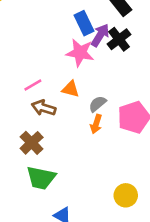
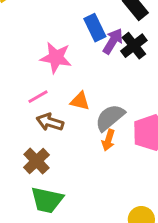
pink star: (80, 53) -> (56, 58), moved
gray semicircle: (97, 104) -> (110, 118), size x1.5

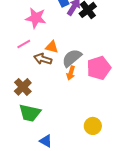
brown arrow: (50, 122) -> (43, 59), moved

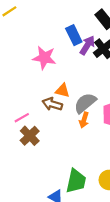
pink line: (24, 44) -> (22, 118), moved
green trapezoid: (30, 113) -> (76, 181), moved, turned -90

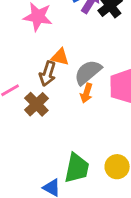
brown arrow: (52, 104) -> (48, 74), turned -90
brown cross: (30, 136) -> (36, 104), moved

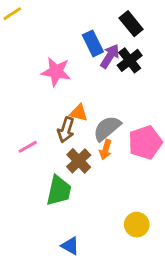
brown cross: (36, 104) -> (79, 161), moved
green trapezoid: (77, 168) -> (59, 191), moved

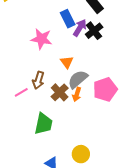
orange triangle: (79, 113) -> (67, 62), moved, turned 40
brown arrow: (66, 130) -> (38, 80), moved
brown cross: (79, 161) -> (60, 92), moved
yellow circle: (137, 225) -> (81, 154), moved

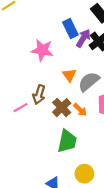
gray semicircle: (78, 79) -> (89, 82), moved
orange arrow: (77, 94) -> (80, 110), turned -64
green trapezoid: (43, 124) -> (67, 141), moved

